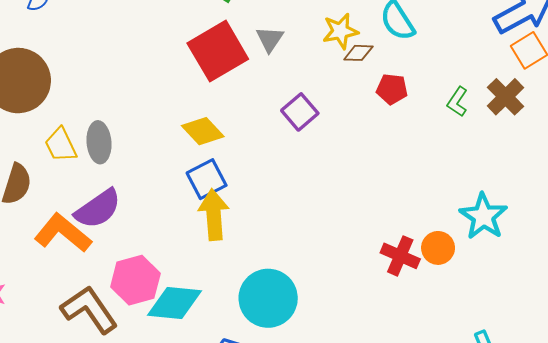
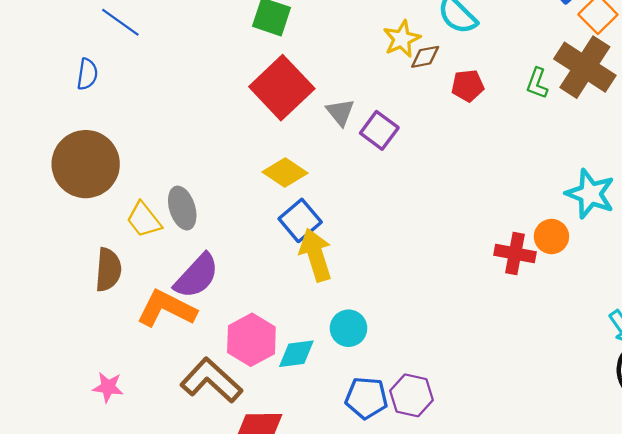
gray triangle: (270, 39) -> (340, 112), moved
brown cross: (505, 97) -> (585, 67), size x1.5
cyan circle: (268, 298) -> (348, 328), moved, size x0.6
cyan diamond: (175, 303) -> (296, 354), size x0.7

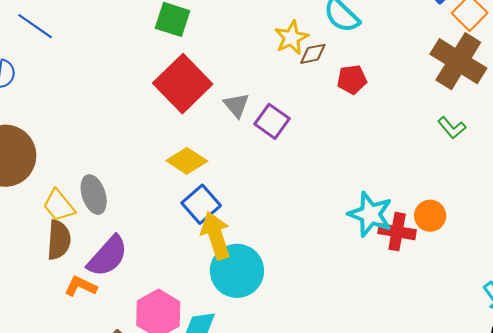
green L-shape: (537, 83) -> (452, 128), moved, turned -60
cyan star: (590, 194) -> (370, 214), moved
brown semicircle: (108, 270) -> (59, 240), moved
orange L-shape: (166, 309) -> (81, 286), size x0.6
cyan circle: (348, 328) -> (237, 271), moved, size x1.6

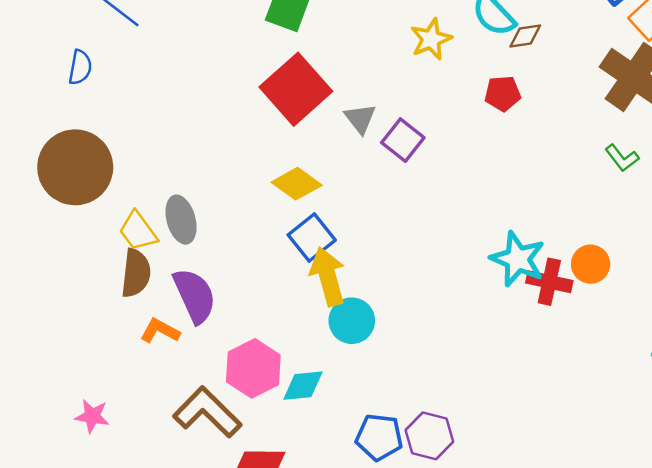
brown diamond: (313, 54) -> (525, 36), moved
purple semicircle: (108, 256) -> (195, 296), turned -69
cyan circle: (237, 271) -> (352, 321), size x0.7

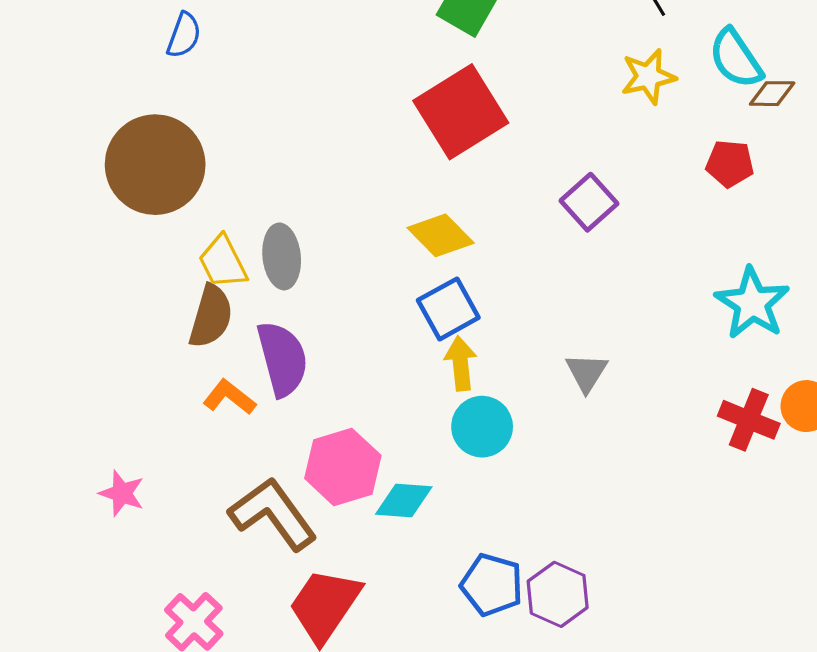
gray triangle: (360, 119) -> (587, 372), moved
cyan star: (518, 259) -> (752, 303), moved
yellow arrow: (328, 276) -> (461, 363), size x0.7

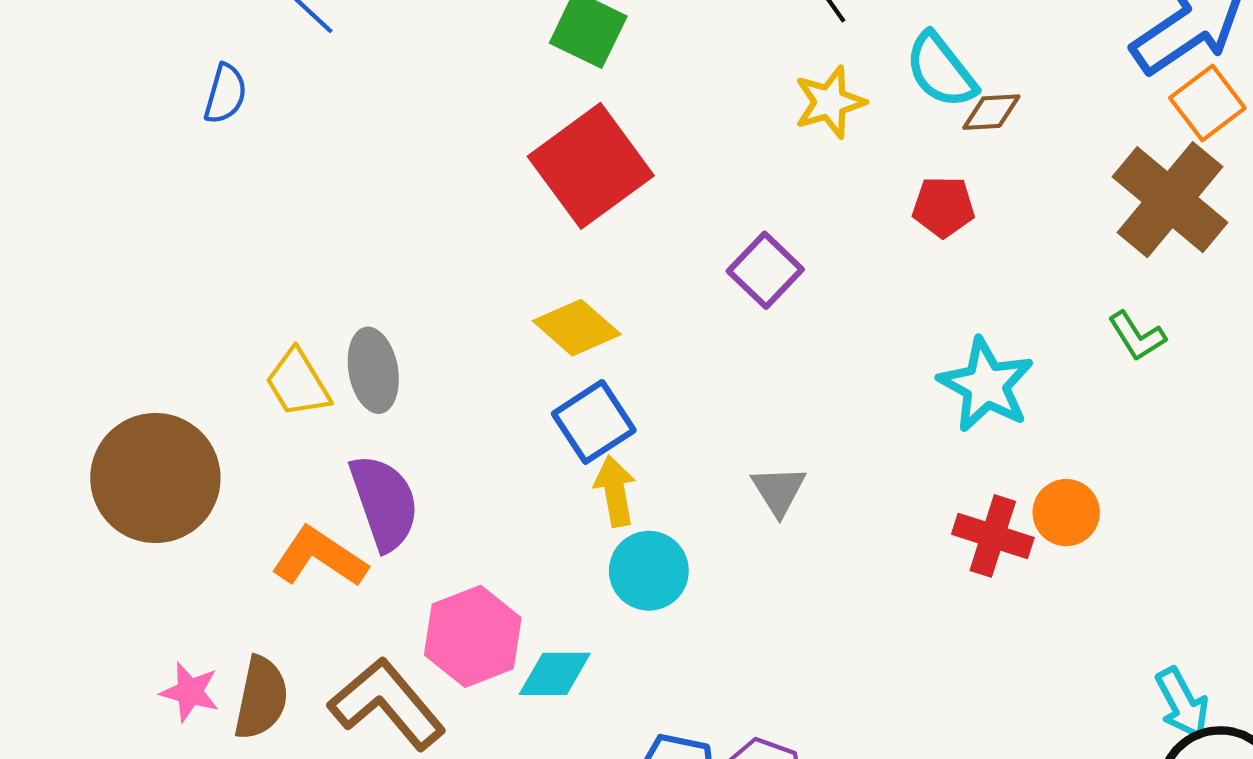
brown circle: (155, 165) -> (155, 478), moved
brown semicircle: (211, 316) -> (261, 698), moved
orange L-shape: (229, 397) -> (319, 557), size x1.4

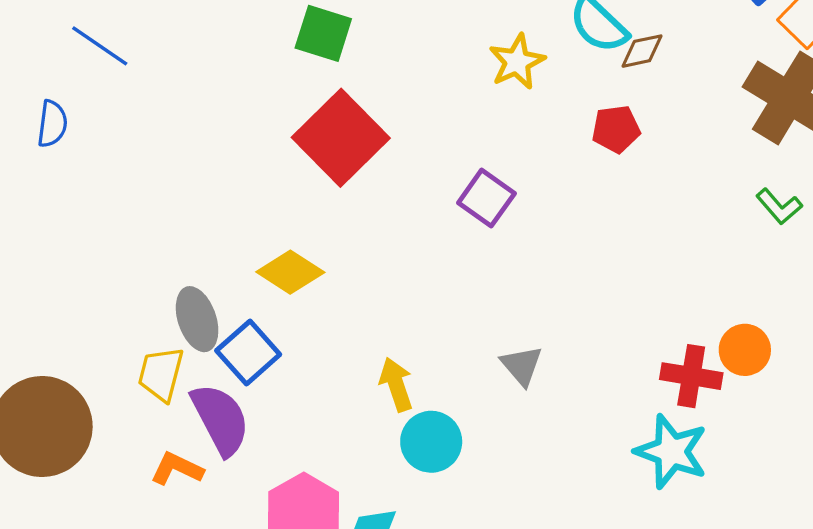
yellow diamond: (577, 328) -> (290, 272), moved
yellow trapezoid: (298, 383) -> (161, 374), moved, turned 54
cyan star: (986, 385) -> (671, 452), moved
blue square: (594, 422) -> (248, 353), moved
orange L-shape: (319, 557) -> (177, 469), size x0.7

